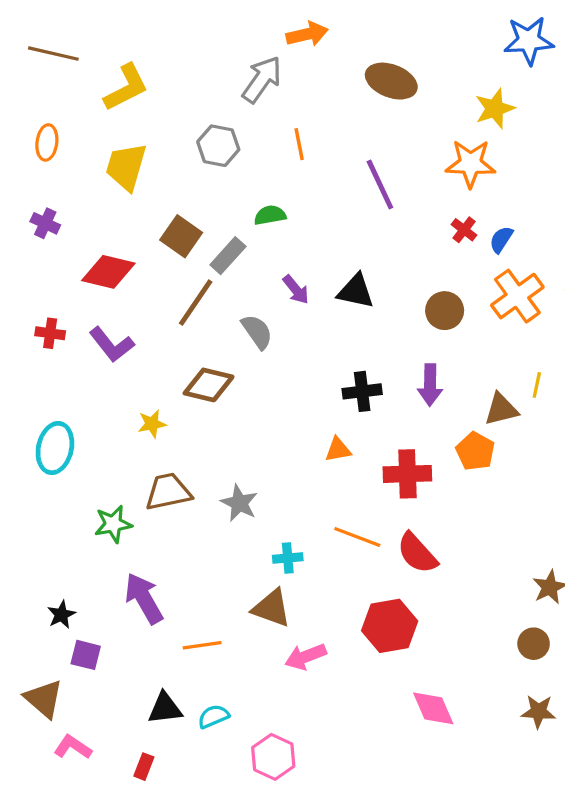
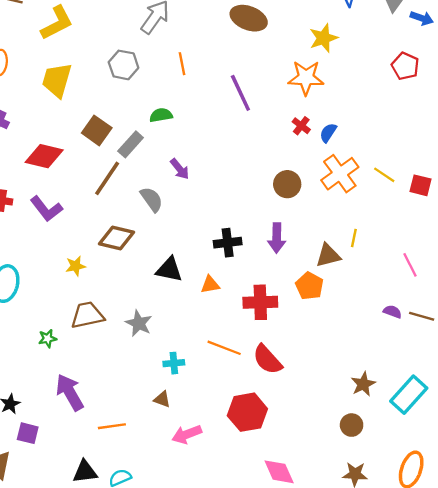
black triangle: (356, 291) -> (169, 270), moved
green star: (113, 524) -> (48, 339), size x0.7
brown triangle: (272, 608) -> (162, 399), size x0.6

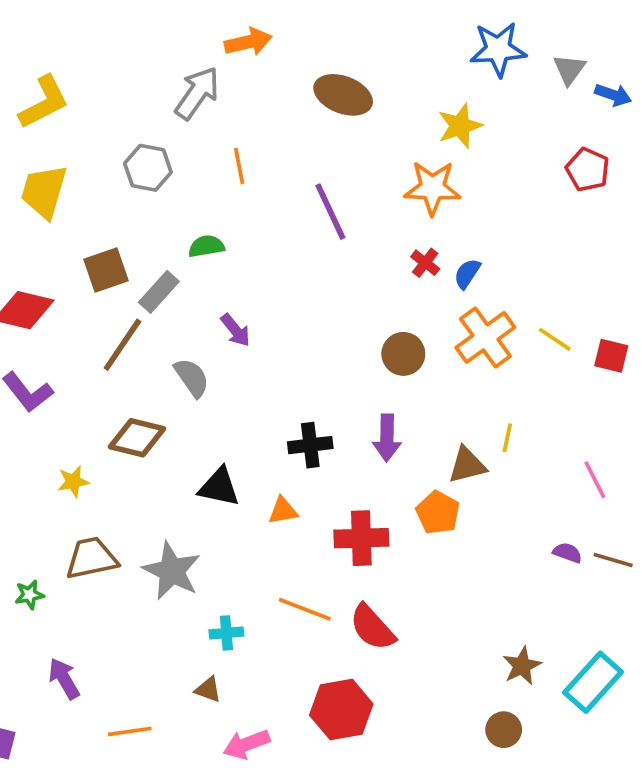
brown square: (97, 130) -> (106, 270), turned 36
gray star: (139, 323) -> (172, 571), size x1.4
purple arrow: (70, 392) -> (64, 679), size x0.7

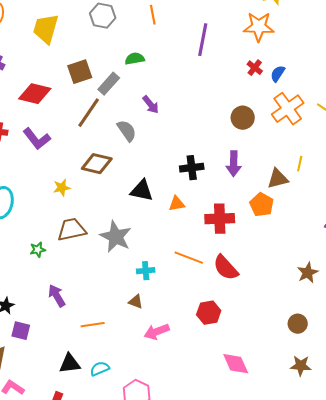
purple line: (330, 212) -> (203, 40), turned 36
brown star: (522, 666) -> (308, 273), moved
red hexagon: (341, 710) -> (209, 313), size x0.7

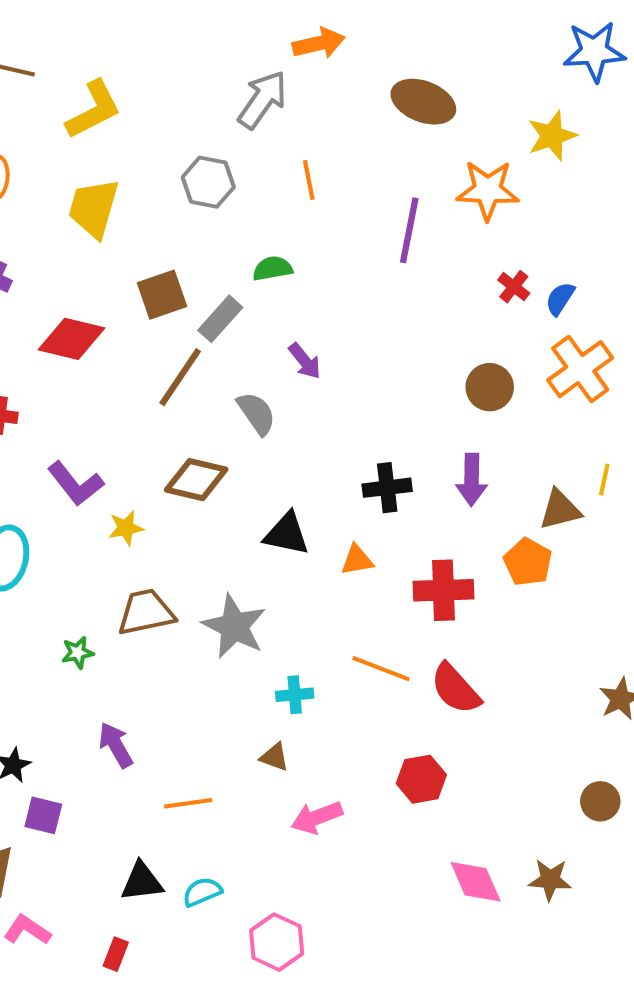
orange star: (259, 27) -> (488, 190), moved
purple L-shape: (37, 139) -> (76, 484), moved
brown star: (301, 366) -> (550, 880), moved

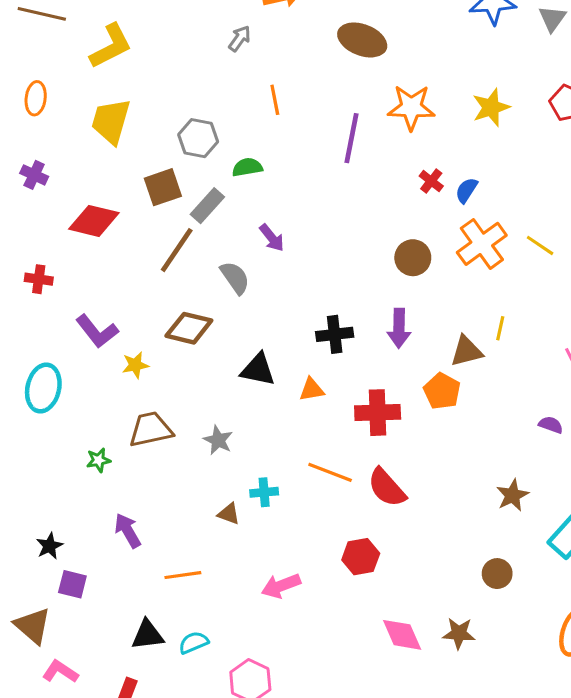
gray arrow: (262, 100) -> (240, 38), size x0.6
yellow star: (552, 136) -> (491, 107), moved
gray hexagon: (208, 182) -> (198, 138), moved
gray star: (234, 626) -> (218, 440), size x0.6
brown triangle: (275, 757) -> (229, 514), moved

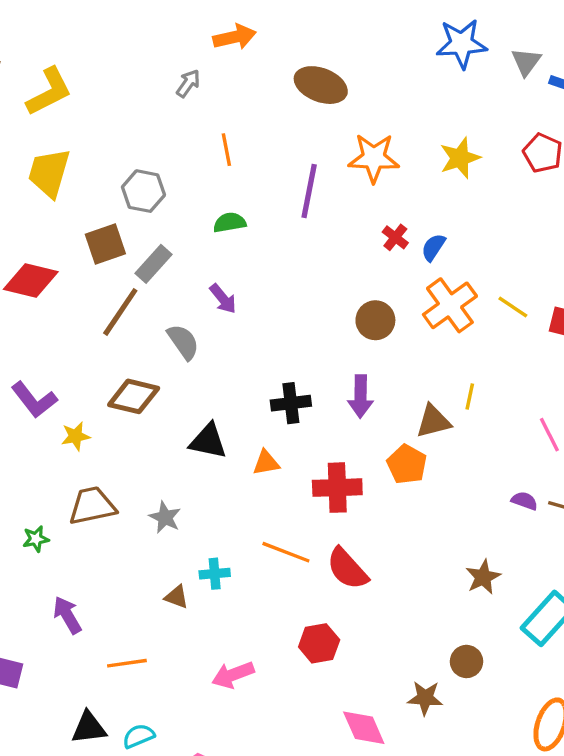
green semicircle: (247, 167) -> (230, 223), moved
brown star: (459, 633) -> (425, 698), moved

